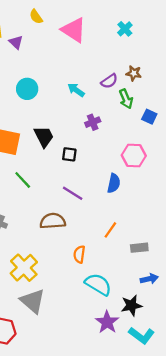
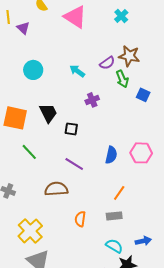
brown star: (134, 73) -> (129, 56), size x1.5
pink hexagon: (134, 155) -> (141, 153), moved
orange line: (110, 230) -> (119, 193), moved
gray rectangle: (139, 248) -> (114, 216), moved
cyan semicircle: (98, 284) -> (114, 246), moved, size x0.7

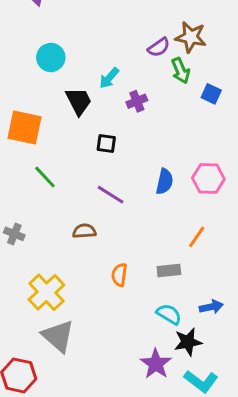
cyan arrow: (77, 71) -> (109, 78), moved, turned -84
black trapezoid: (48, 113) -> (79, 101), moved
brown semicircle: (56, 189) -> (84, 231), size x0.7
orange line: (119, 193) -> (197, 237), moved

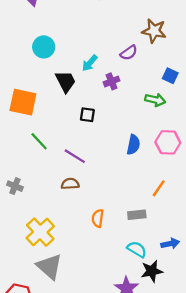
purple semicircle: (159, 47) -> (129, 53), moved
green arrow: (181, 71) -> (155, 100), moved, turned -54
purple line: (111, 195) -> (75, 156), moved

